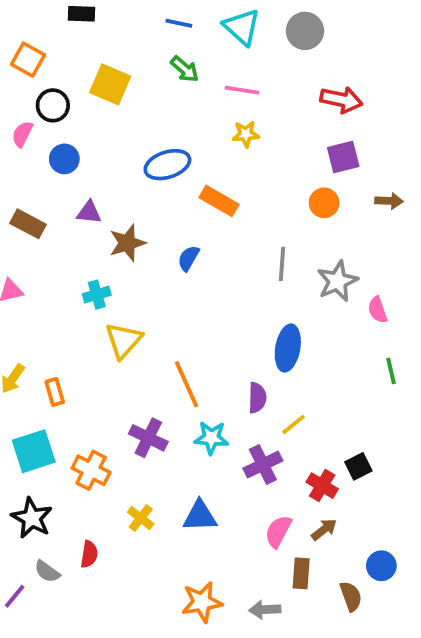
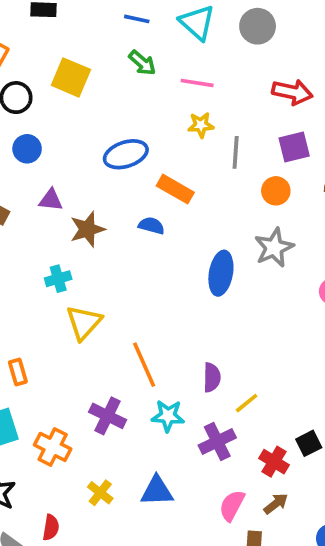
blue semicircle: (188, 258) -> (151, 226), moved, turned 75
gray line: (282, 264) -> (236, 152), moved
gray star: (337, 281) -> (274, 248), moved
blue ellipse: (288, 348) -> (221, 273), moved

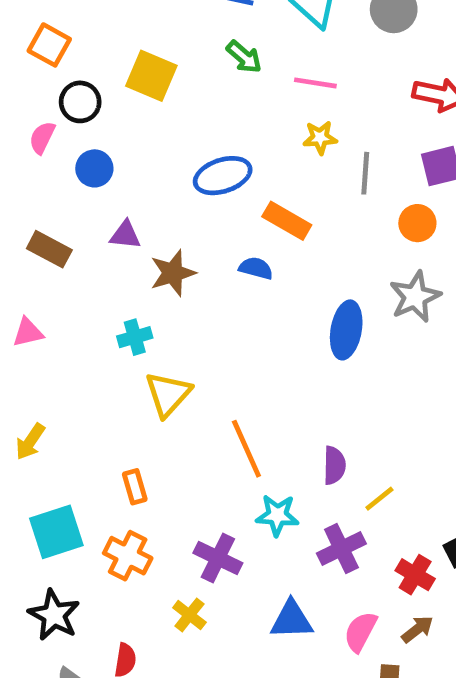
orange rectangle: (18, 372) -> (135, 487), moved
purple cross: (108, 416) -> (218, 558), moved
blue triangle: (157, 491) -> (292, 620), moved

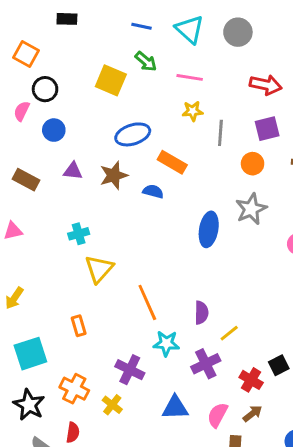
yellow square: (151, 76) -> (111, 80), moved
brown star: (173, 273) -> (114, 175), moved
orange cross: (128, 556) -> (74, 389), moved

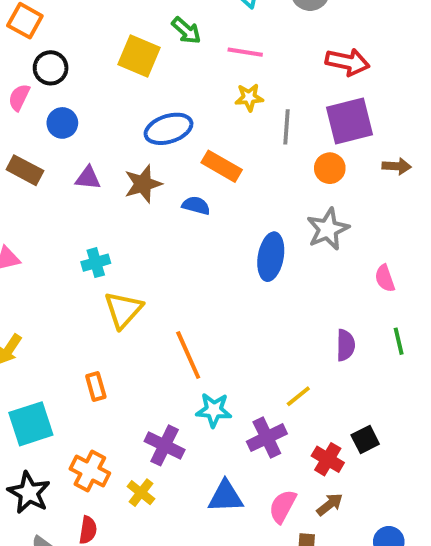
purple square: (267, 129) -> (349, 121), size x1.4
brown rectangle: (26, 180) -> (25, 170), moved
purple semicircle: (201, 313) -> (345, 345), moved

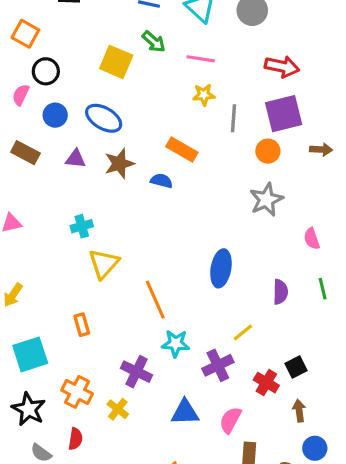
blue ellipse: (169, 129) -> (104, 118), moved, turned 48
blue ellipse: (271, 257) -> (221, 268), moved
brown arrow: (330, 504) -> (299, 411), moved, turned -60

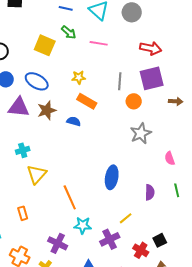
yellow star: (204, 95) -> (79, 77), moved
orange circle: (268, 151) -> (134, 101), moved
purple triangle: (76, 159) -> (19, 107), size x1.6

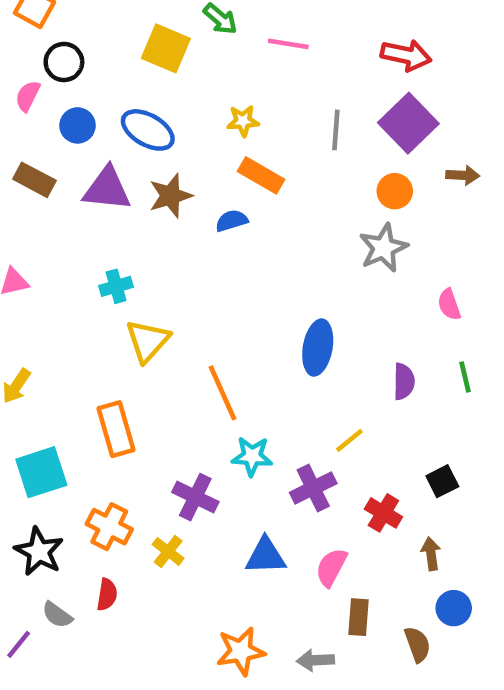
purple square: (152, 78) -> (408, 123), turned -30
orange circle: (134, 101) -> (395, 191), moved
blue semicircle: (74, 121) -> (232, 221), turned -32
orange rectangle: (23, 213) -> (116, 429), size x1.6
black square: (160, 240) -> (442, 481), moved

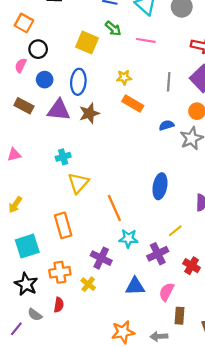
blue ellipse: (148, 130) -> (78, 82), turned 65
blue semicircle: (232, 221) -> (166, 125), moved
orange cross: (109, 527) -> (60, 272), turned -36

